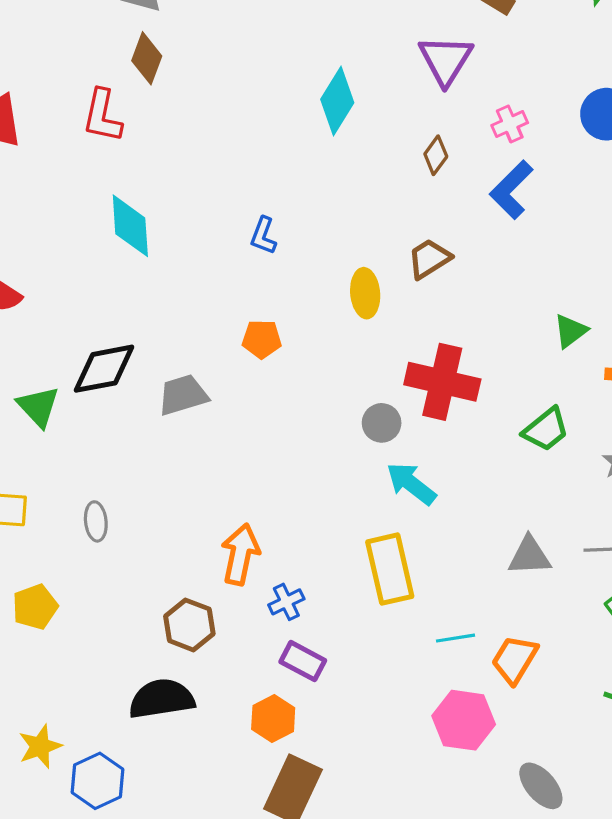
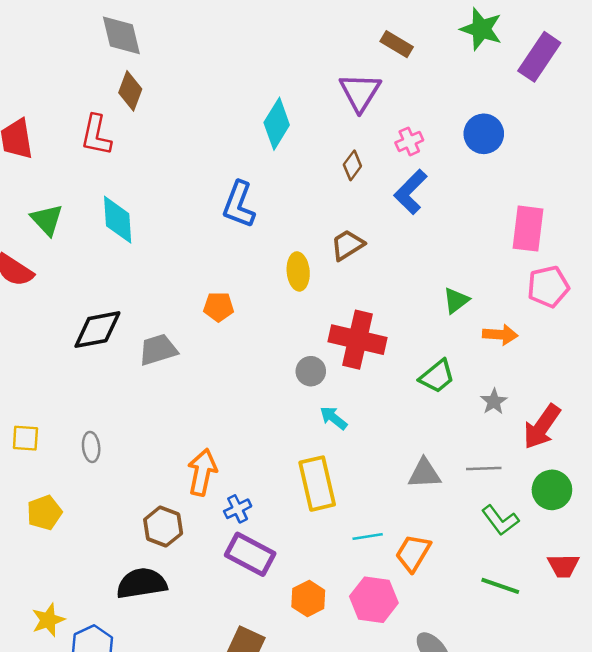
blue L-shape: (263, 236) -> (239, 205), moved, size x1.6
green triangle: (38, 406) -> (47, 220), moved
cyan arrow: (411, 484) -> (334, 418), size x0.7
purple rectangle: (303, 661) -> (250, 554), size x1.4
orange hexagon: (273, 719) -> (308, 598), moved

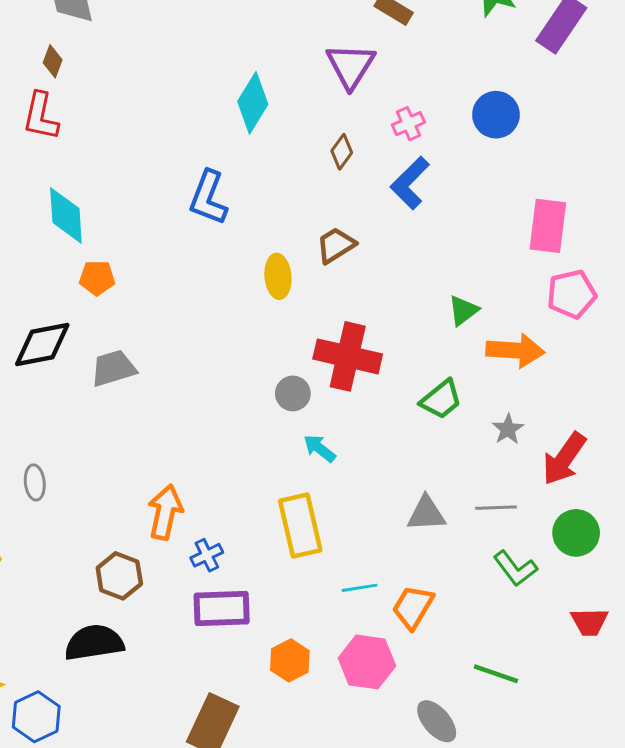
brown diamond: (130, 91) -> (53, 61), moved, size x0.7
orange pentagon: (219, 307) -> (97, 278), moved
orange arrow: (500, 335) -> (515, 350), size x1.4
purple rectangle: (250, 554) -> (222, 609), turned -30
green line: (500, 586) -> (496, 674), moved

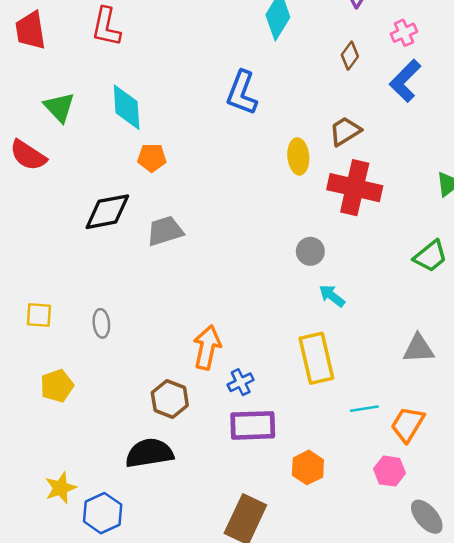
red cross: (348, 356) -> (355, 188), moved
pink hexagon: (367, 662) -> (390, 471), moved, size x0.7

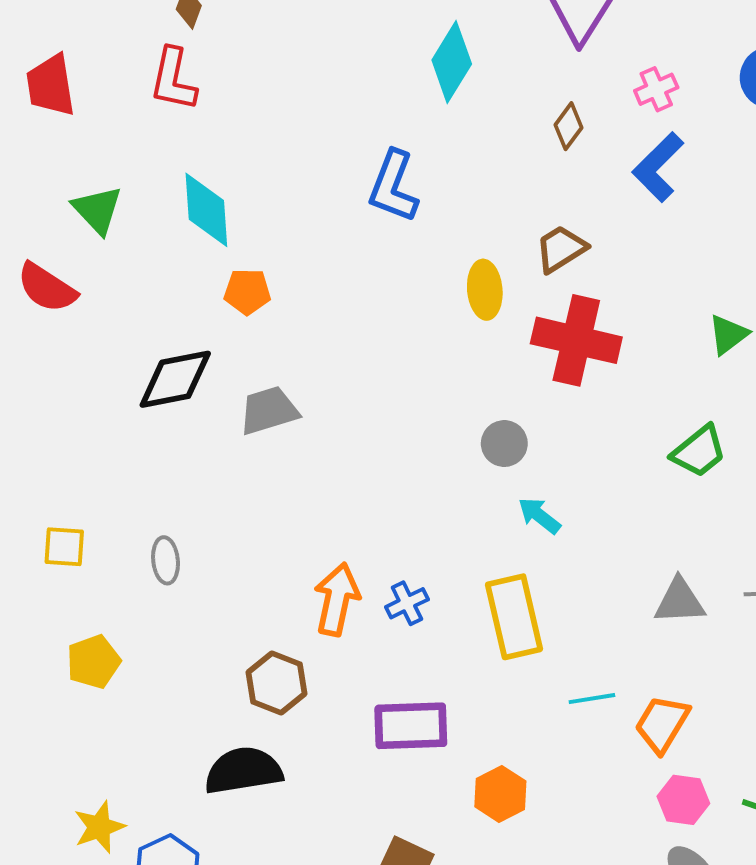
blue cross: (241, 382) -> (407, 603), moved
pink hexagon: (390, 471) -> (683, 800), moved

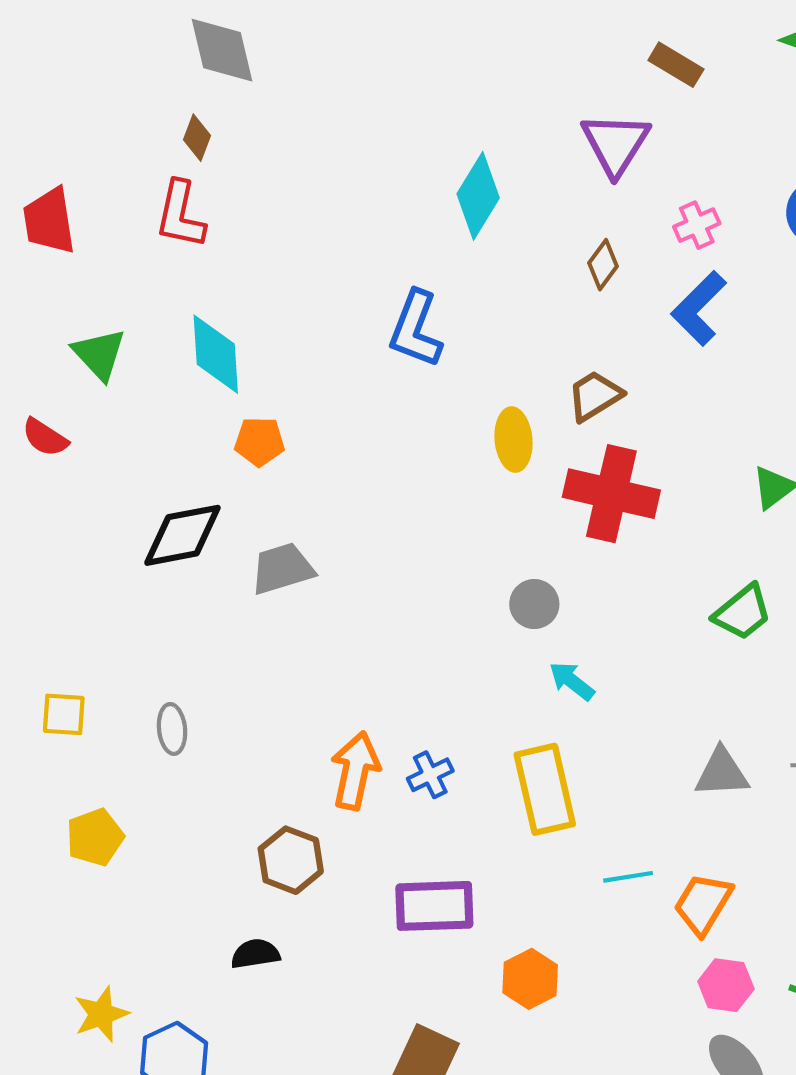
red semicircle: (47, 288) -> (45, 437), size x0.7
black semicircle: (243, 771) -> (255, 954), size x0.6

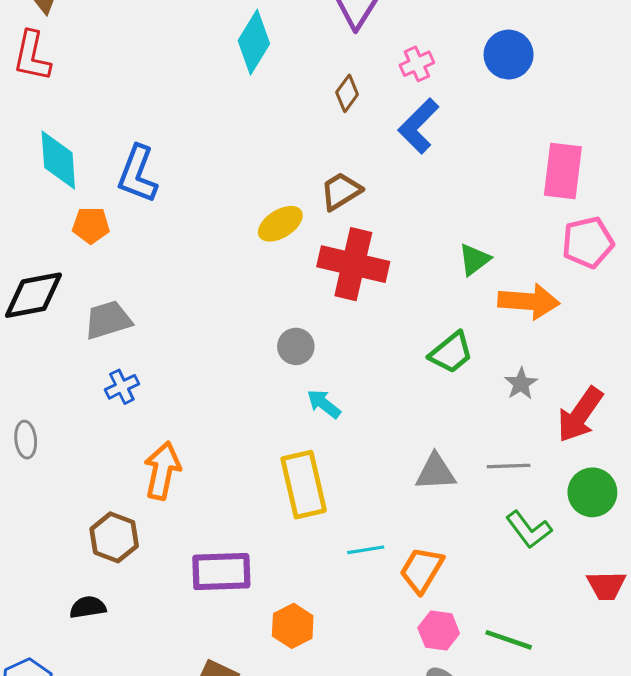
blue L-shape: (416, 329) -> (137, 174), moved
yellow ellipse: (513, 440) -> (280, 224), turned 63
blue cross: (430, 775) -> (122, 387), moved

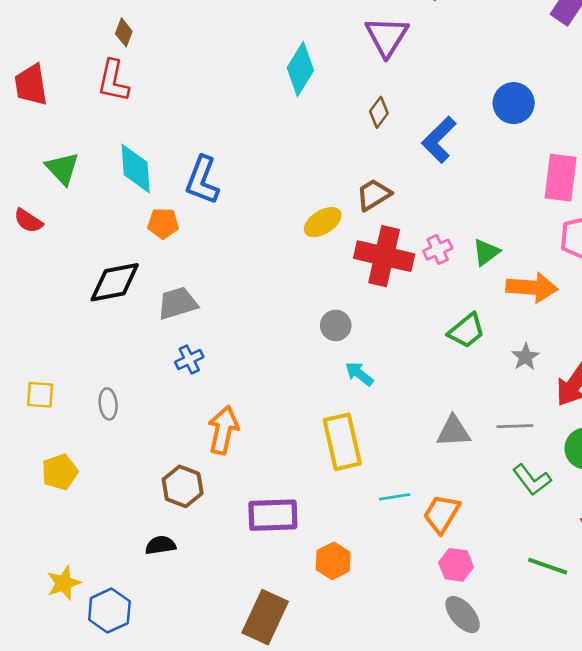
blue circle: (509, 55) -> (514, 103), moved
pink cross: (417, 64) -> (438, 250), moved
green line: (509, 640) -> (548, 566), moved

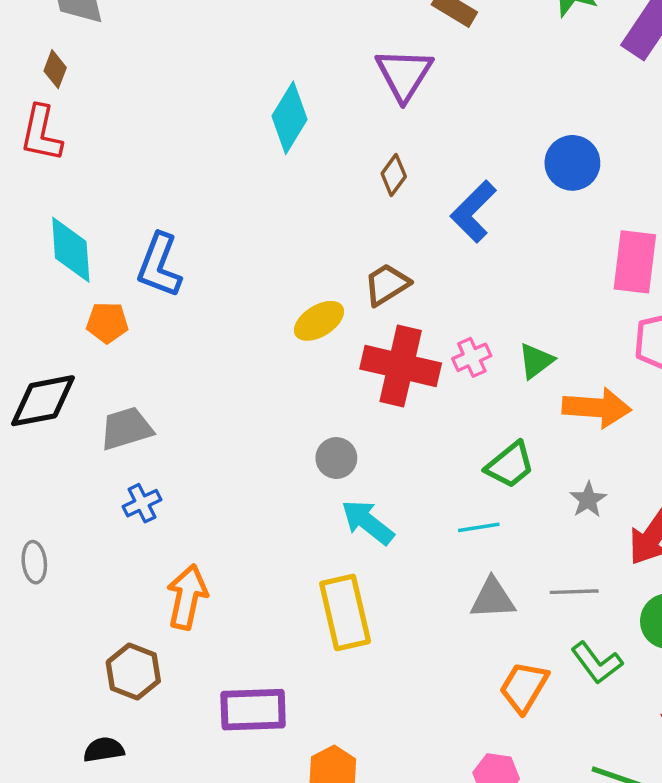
cyan arrow: (359, 374) -> (368, 522), size x1.4
cyan line: (395, 497) -> (479, 527), moved
orange trapezoid: (442, 514) -> (524, 687), moved

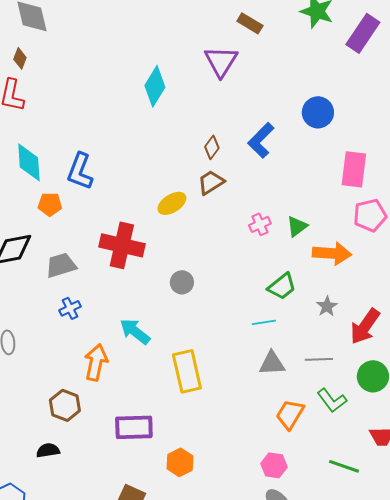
brown diamond: (394, 175) -> (212, 147), moved
red cross: (401, 366) -> (122, 245), moved
cyan arrow: (368, 522) -> (135, 331), moved

